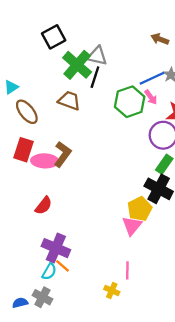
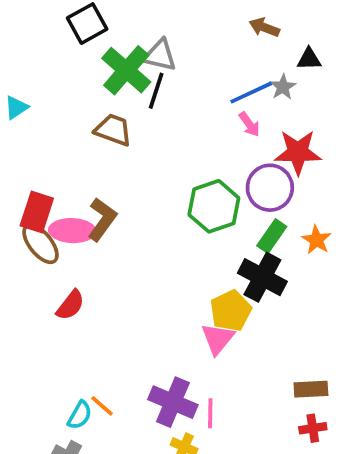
green hexagon: (130, 102) -> (214, 206), moved
brown ellipse: (27, 112) -> (41, 244), moved
purple cross: (56, 248) -> (173, 402), moved

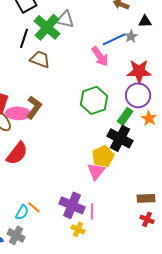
black line: (156, 91) -> (24, 38), moved
pink arrow: (249, 124) -> (100, 56), moved, size x1.5
purple circle: (270, 188) -> (138, 95), moved
red semicircle: (70, 305) -> (17, 153), size x1.4
red cross: (313, 428) -> (147, 219), turned 32

